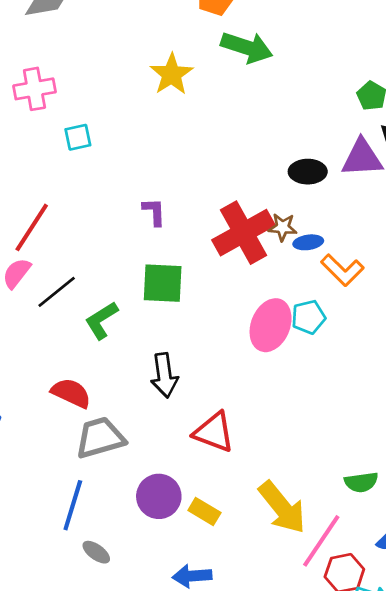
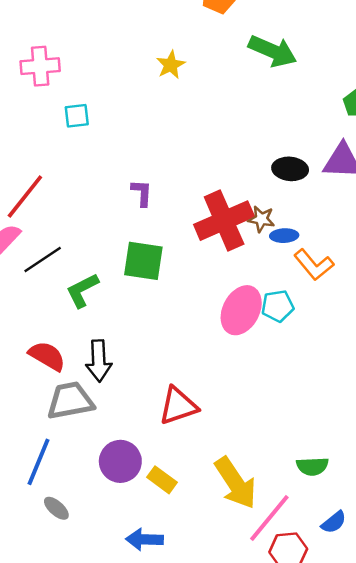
green arrow: (247, 47) -> (273, 51), moved
yellow star: (172, 74) -> (171, 65), size x0.7
black arrow: (164, 375) -> (99, 361), moved
red triangle: (214, 432) -> (178, 406), turned -45

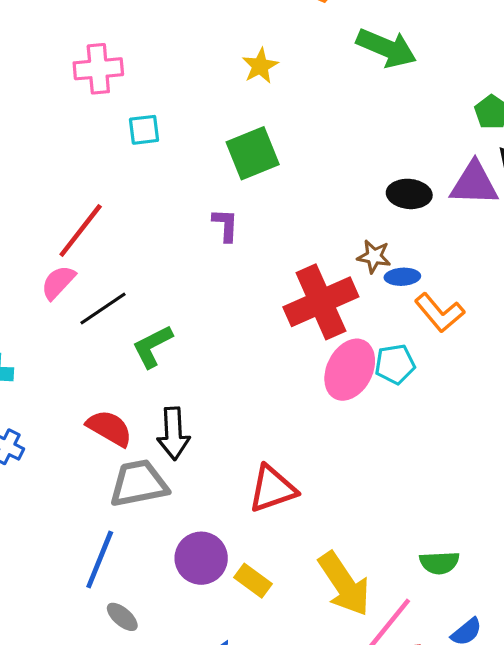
red cross: (224, 221) -> (321, 302), moved
green square: (143, 261) -> (253, 153), moved, turned -30

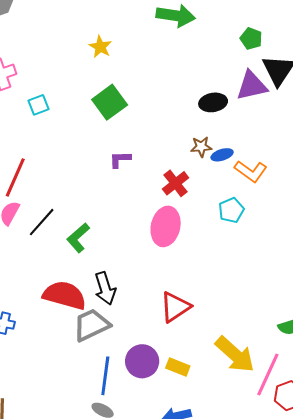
purple L-shape: (225, 225) -> (120, 159), moved, turned -80
red cross: (321, 302) -> (176, 183), size x0.6
pink ellipse: (350, 370) -> (166, 226), moved
red semicircle: (109, 428) -> (65, 295), size x1.4
blue line: (100, 560) -> (105, 376), moved

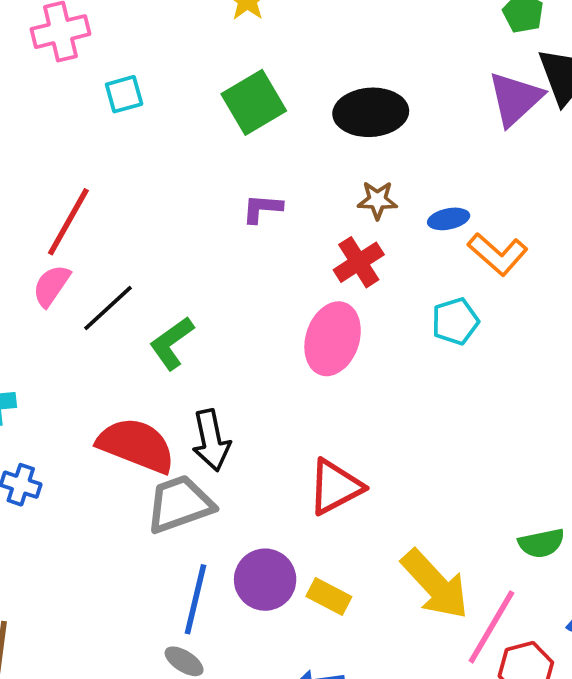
purple triangle: (252, 86) -> (515, 99), turned -36
black ellipse: (213, 102) -> (371, 112), moved, size x1.4
brown star: (201, 147) -> (377, 200), moved

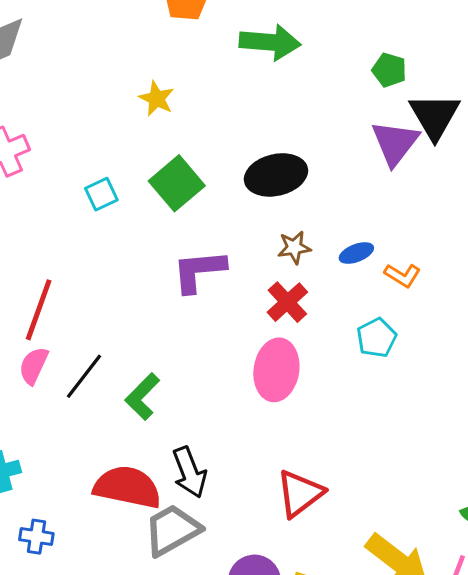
cyan square: (124, 94) -> (101, 194), moved
purple L-shape: (262, 208) -> (199, 271), size x1.6
orange L-shape: (498, 254) -> (403, 275), size x0.7

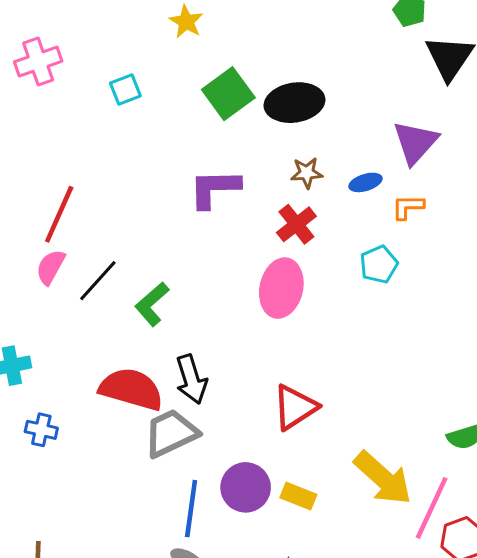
purple triangle: (395, 143) -> (415, 142), moved
green square: (177, 183) -> (228, 94), moved
cyan square: (101, 194) -> (125, 89), moved
orange L-shape: (403, 275) -> (408, 207), turned 144

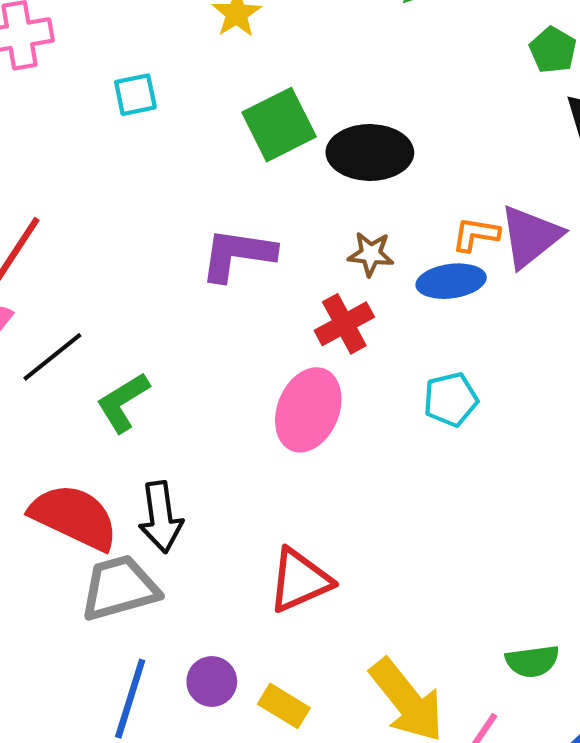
blue ellipse: (366, 182) -> (451, 281), size x1.4
orange L-shape: (408, 207) -> (476, 234), moved
purple circle: (246, 487) -> (212, 681), size x0.7

